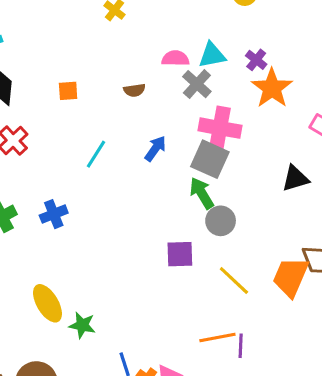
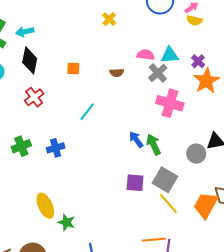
blue arrow: (155, 148) -> (136, 140), moved, turned -78
gray square: (210, 159) -> (165, 180), moved
gray circle: (221, 221) -> (196, 154), moved

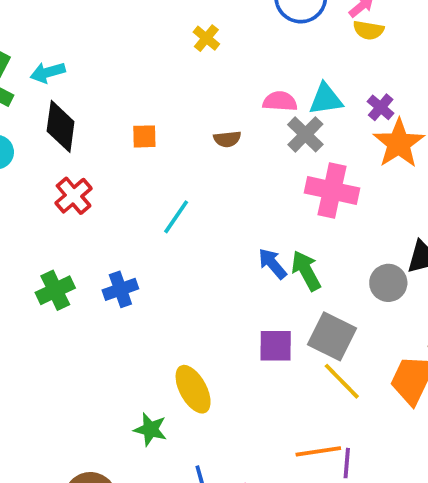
yellow ellipse: (45, 206) -> (193, 389), moved

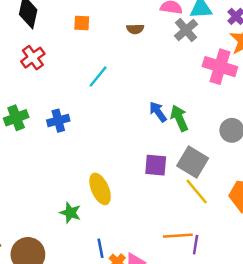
pink cross: (332, 190) -> (220, 67), moved

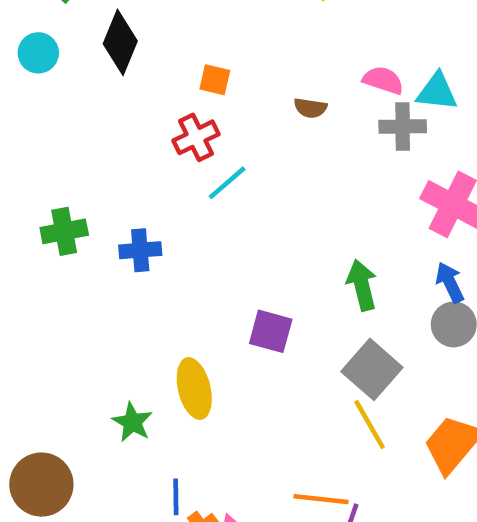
gray cross: (186, 30) -> (403, 127), turned 30
red cross: (33, 58) -> (196, 137), moved
blue arrow: (158, 112) -> (450, 282), moved
purple square: (156, 165) -> (271, 331), moved

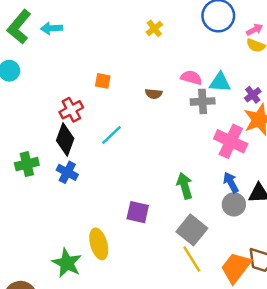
black diamond: (120, 42) -> (65, 139), moved
red cross: (196, 137) -> (71, 110), moved
blue cross: (140, 250) -> (67, 172), turned 35
green star: (132, 422) -> (67, 263), size x1.4

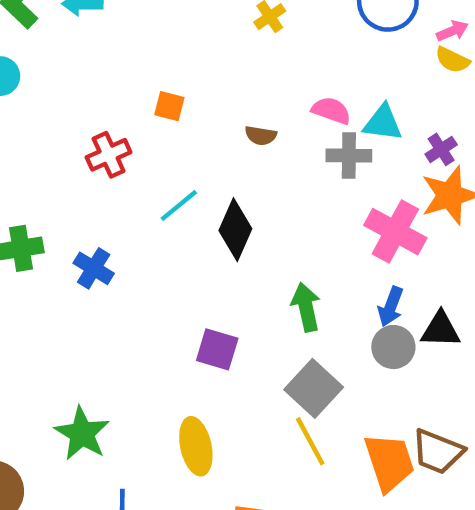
black diamond: (65, 139) -> (235, 230), moved
blue arrow: (231, 182) -> (391, 307), turned -135
yellow ellipse: (99, 244) -> (196, 446), moved
orange trapezoid: (236, 267) -> (389, 462), turned 120

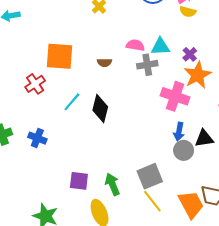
orange square: (169, 106) -> (59, 56), size x2.0
green arrow: (306, 307) -> (112, 184), moved
purple square: (217, 349) -> (79, 181), moved
gray square: (314, 388) -> (150, 176), turned 35

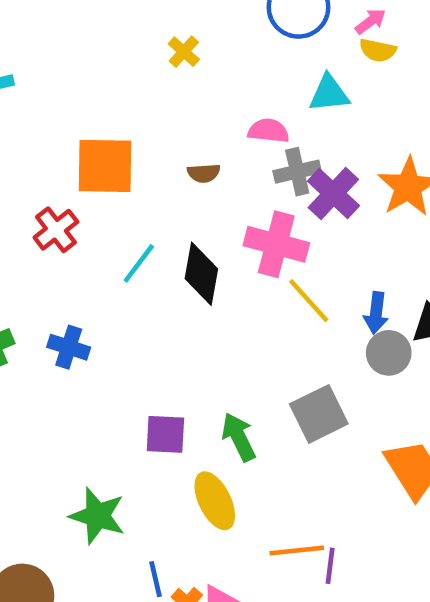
cyan triangle: (160, 47) -> (329, 93), moved
purple cross: (190, 54) -> (333, 193), moved, size x1.6
pink cross: (175, 96) -> (276, 244), moved
yellow line: (152, 201) -> (309, 301), moved

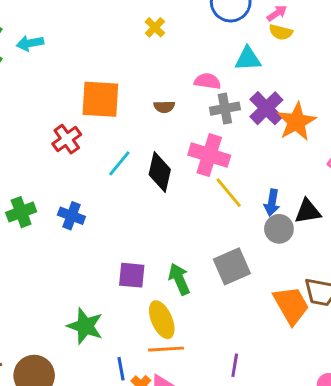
purple cross: (333, 193) -> (266, 108), moved
orange line: (297, 551) -> (166, 349), moved

